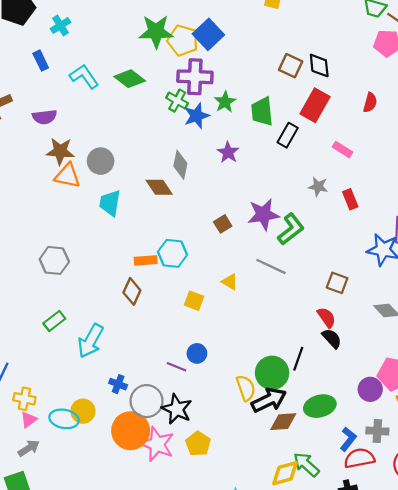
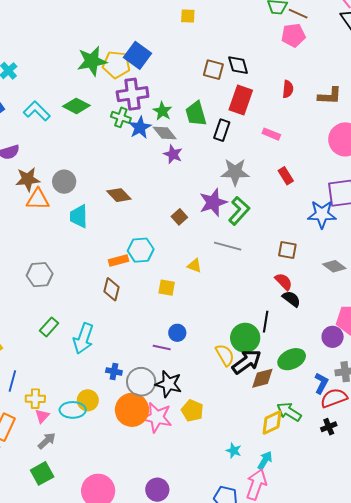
gray diamond: (180, 165) -> (165, 133), moved, turned -40
gray star: (318, 187) -> (235, 172), moved, size x1.6

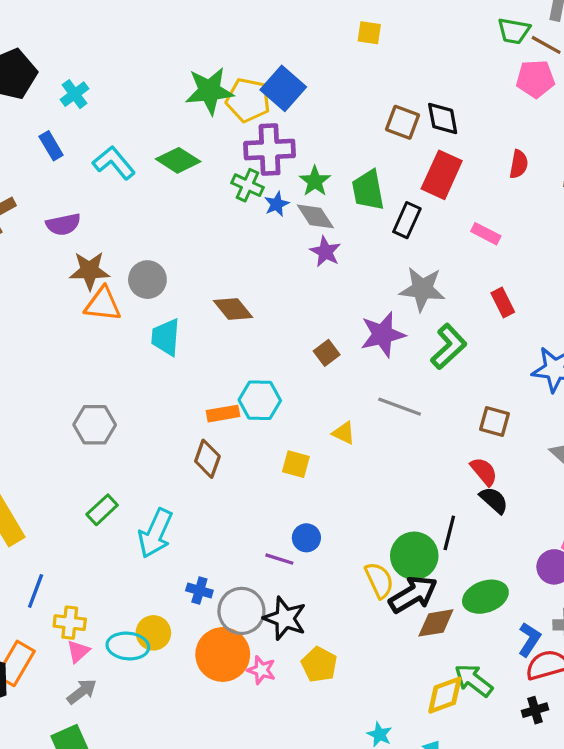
blue star: (140, 128) -> (277, 204), size x0.7
green L-shape: (239, 211) -> (449, 347), moved
pink star: (157, 417) -> (261, 670), size x0.6

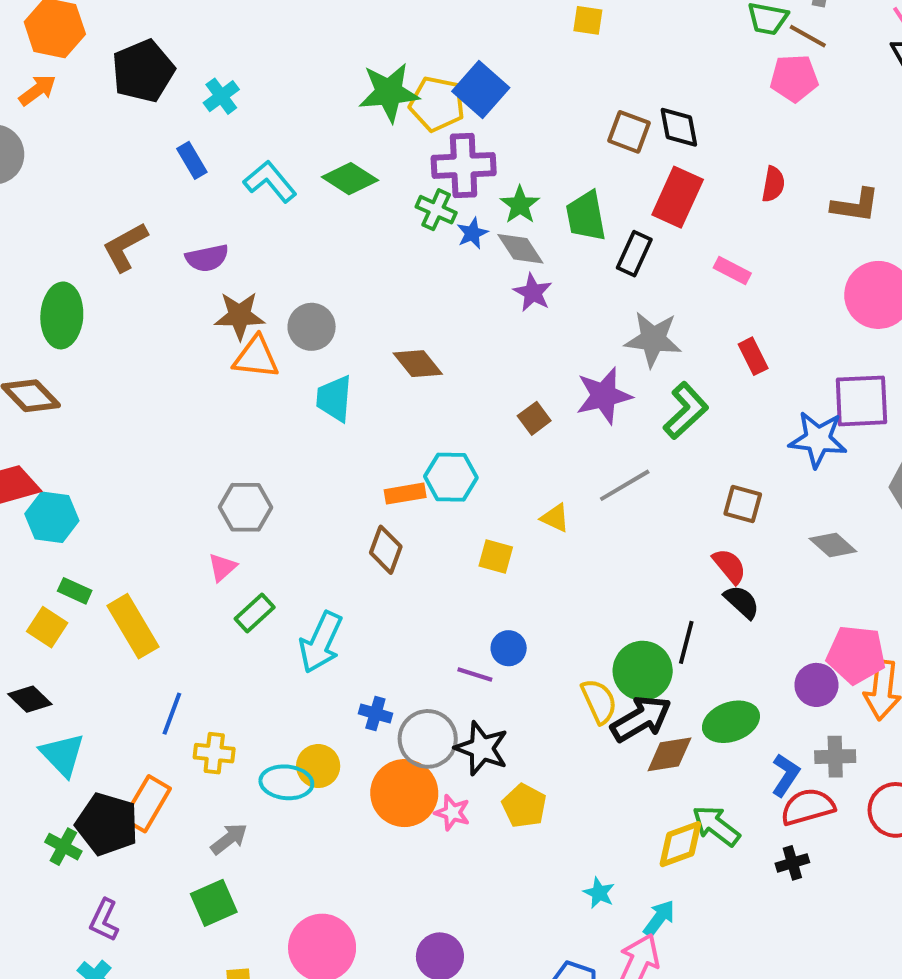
gray line: (400, 407) -> (625, 485), turned -51
pink triangle: (78, 651) -> (222, 567), moved

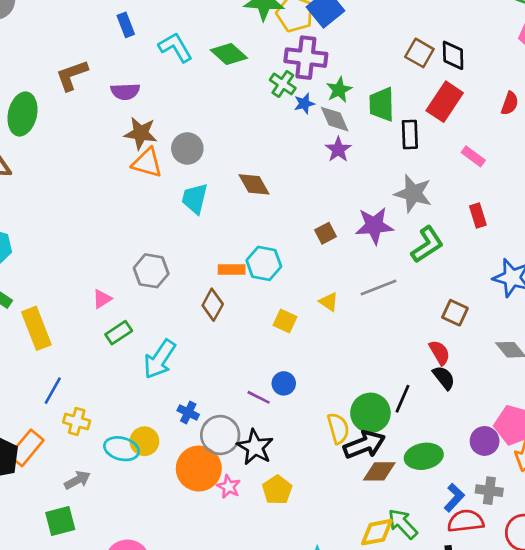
black rectangle: (634, 254) -> (410, 134), turned -36
gray hexagon: (246, 507) -> (151, 271), moved

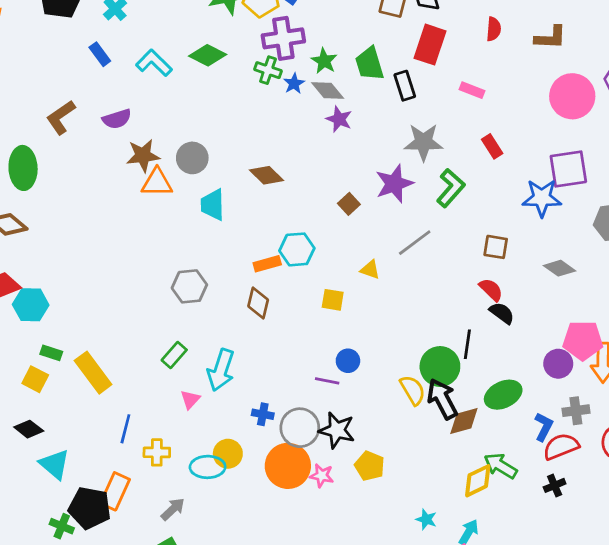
pink triangle: (102, 299) -> (190, 399), moved
black arrow: (364, 445) -> (442, 399), turned -81

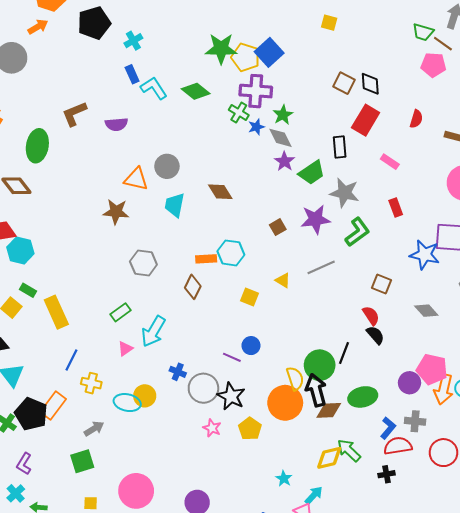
blue rectangle: (100, 54) -> (132, 74), moved
green trapezoid: (369, 64) -> (312, 173), moved, turned -120
brown star: (143, 155) -> (116, 212), moved
orange circle: (288, 466) -> (285, 403), moved

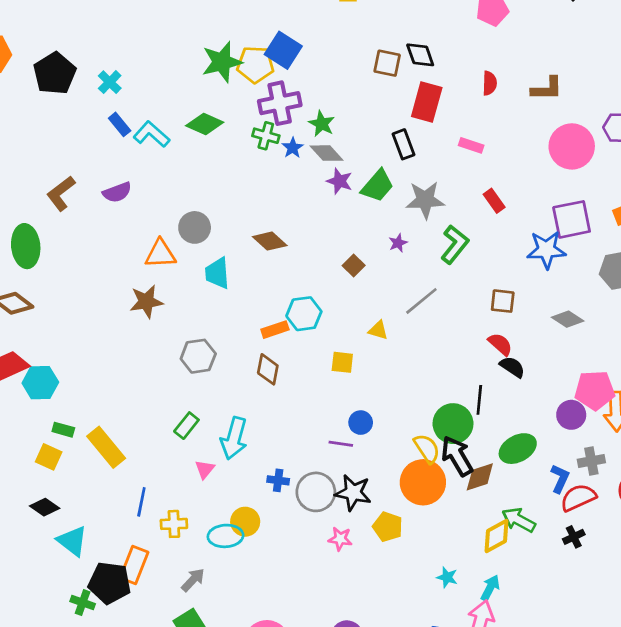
purple star: (315, 219) -> (398, 243), size x0.5

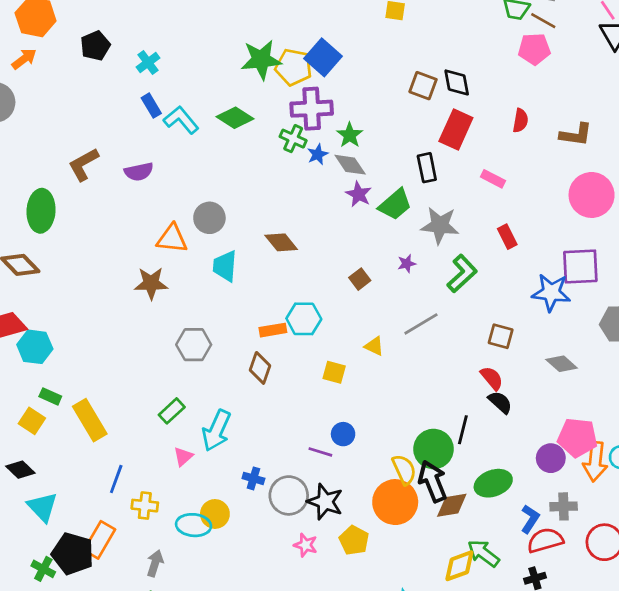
black pentagon: (55, 73) -> (95, 46), size x0.7
gray arrow: (193, 580) -> (155, 563), turned -35

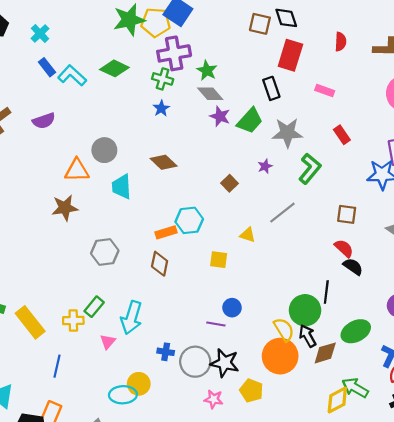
blue star: (318, 154) -> (161, 108), moved
black arrow: (433, 481) -> (308, 336), size x0.7
yellow cross: (145, 506) -> (73, 320), moved

